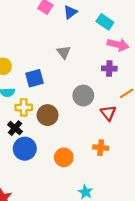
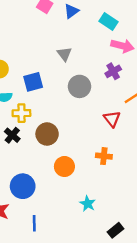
purple cross: (109, 68) -> (113, 71), turned -32
gray circle: (83, 96) -> (79, 86), moved
brown circle: (48, 115) -> (47, 134), moved
blue circle: (25, 149) -> (23, 186), moved

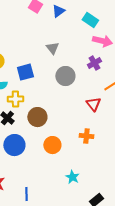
blue circle: (23, 186) -> (14, 145), moved

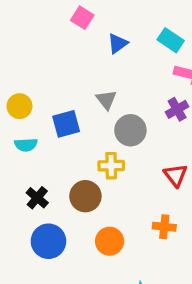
blue triangle: (58, 11) -> (118, 43), moved
gray triangle: (52, 48) -> (106, 100), moved
yellow cross: (15, 99) -> (111, 166), moved

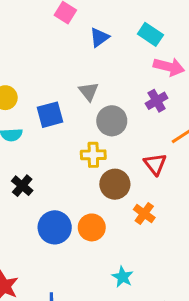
brown circle: (85, 196) -> (115, 184), moved
orange cross: (164, 227) -> (144, 214), turned 30
blue circle: (48, 241) -> (55, 227), moved

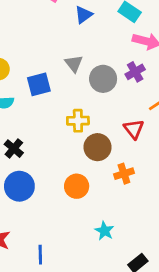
gray circle: (112, 121) -> (103, 79), moved
orange cross: (144, 214) -> (124, 174), turned 36
blue circle: (55, 227) -> (19, 186), moved

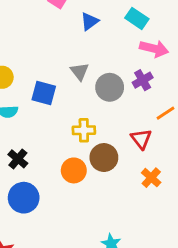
blue square: (39, 84) -> (44, 93), turned 30
orange cross: (124, 174) -> (151, 178), moved, turned -30
orange circle: (77, 186) -> (74, 170), moved

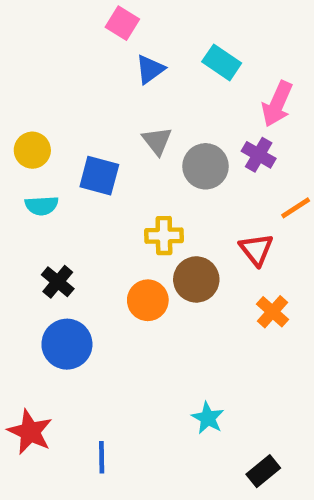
cyan rectangle: (137, 18) -> (222, 62), moved
blue triangle: (90, 21) -> (150, 69), moved
pink arrow: (154, 49) -> (277, 104), turned 100
purple cross: (143, 80) -> (259, 155), turned -30

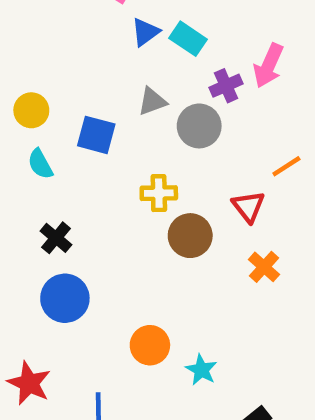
cyan rectangle: (222, 62) -> (188, 39), moved
gray triangle: (157, 141) -> (152, 101), turned 48
purple cross: (259, 155) -> (226, 86), moved, turned 36
cyan semicircle: (42, 206) -> (40, 164), turned 64
orange circle: (148, 300) -> (150, 345), moved

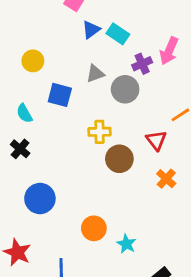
yellow circle: (31, 110) -> (33, 61), moved
black cross: (56, 238) -> (20, 149), moved

